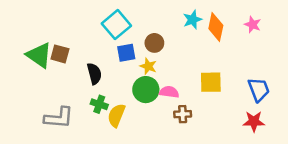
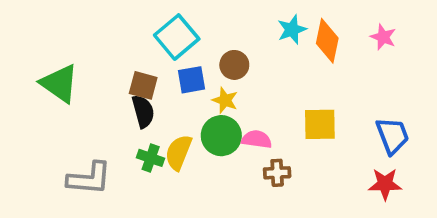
brown square: (60, 54) -> (143, 85), moved
yellow semicircle: (116, 115) -> (179, 152), moved

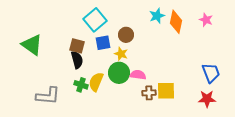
yellow square: (320, 124) -> (166, 91), moved

